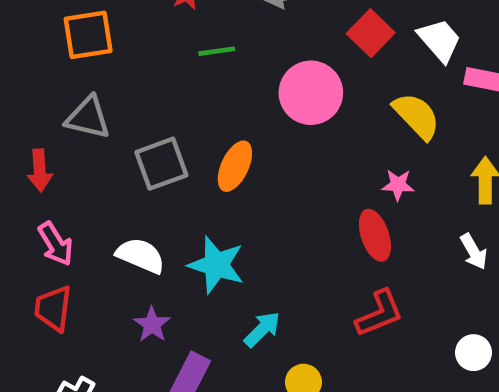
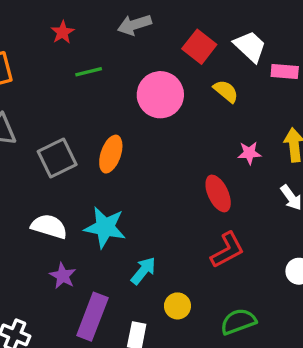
yellow semicircle: (416, 116) -> (226, 91), moved, size x0.7
pink star: (398, 185) -> (249, 153), moved

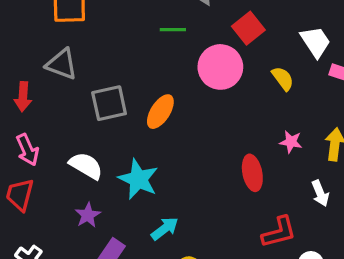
red square: (199, 47) -> (248, 28), moved
green line: (89, 72) -> (173, 30), moved
red L-shape: (227, 250) -> (279, 232), moved

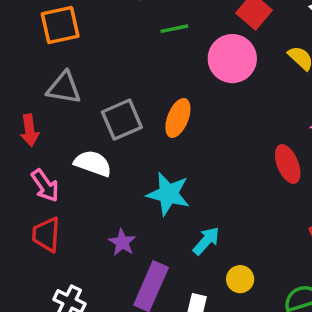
white semicircle: (86, 166) -> (93, 163), moved

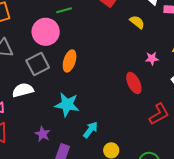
pink circle: (232, 59) -> (46, 32), moved
white semicircle: (93, 163) -> (23, 90), turned -30

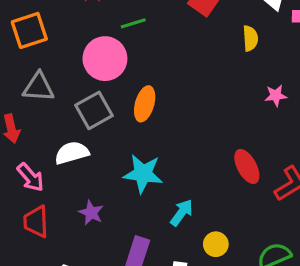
yellow semicircle: (137, 22) -> (250, 38), turned 49
red ellipse: (134, 83) -> (247, 166), moved
purple star: (43, 134) -> (91, 213), moved

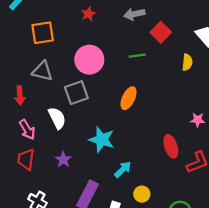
green line: (133, 23) -> (137, 56), moved
pink star: (276, 96) -> (198, 120), moved
orange ellipse: (145, 104) -> (129, 98), moved
white semicircle: (72, 153) -> (57, 118), turned 70

